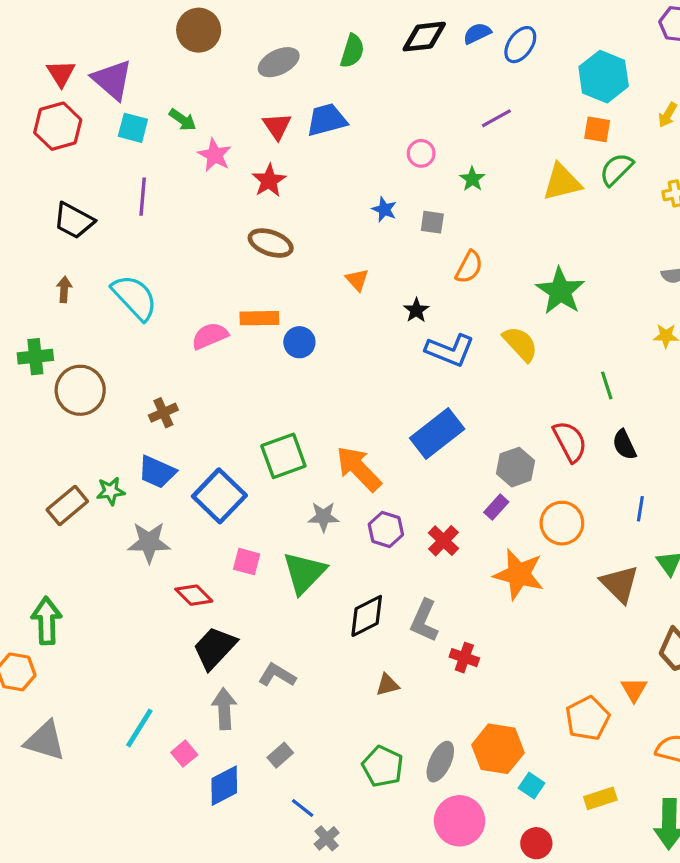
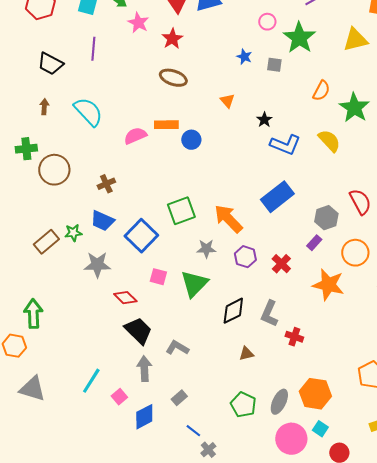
green star: (472, 179) -> (299, 38), size x2.0
orange semicircle: (469, 267) -> (321, 91), moved
black trapezoid: (215, 648) -> (138, 331), turned 92
cyan square: (532, 786) -> (320, 429), moved

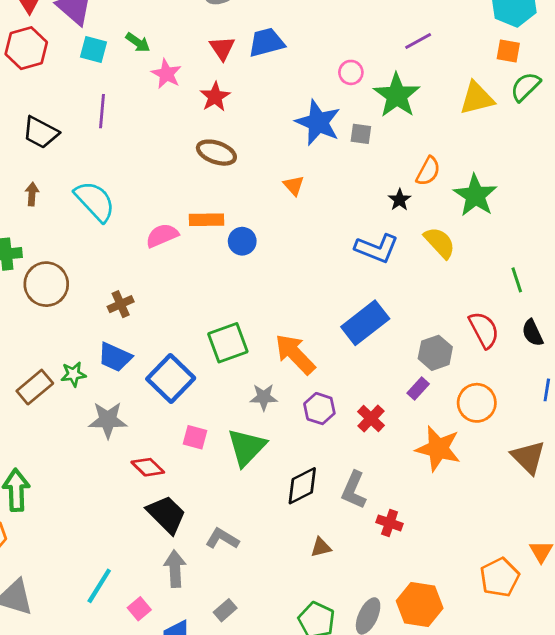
blue star: (244, 57) -> (318, 122), size x2.0
black star: (264, 120) -> (400, 200), moved

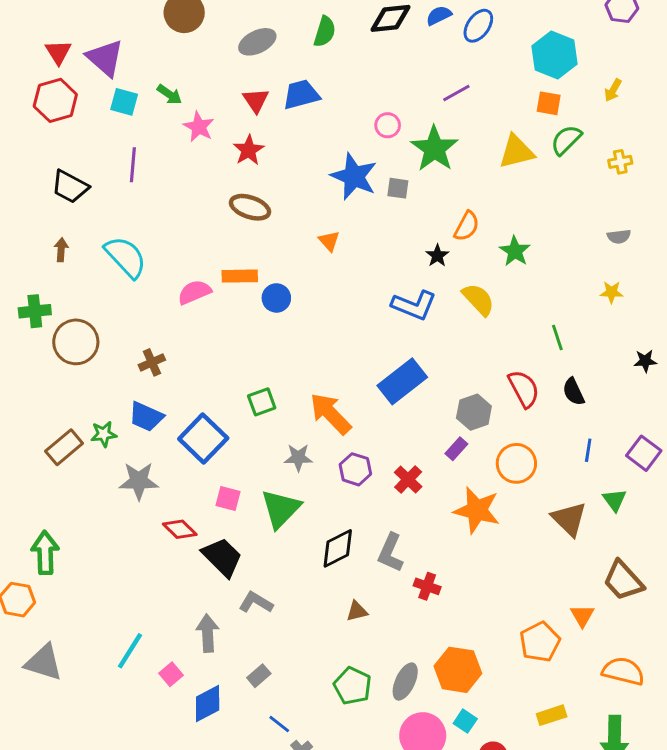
green star: (475, 195) -> (515, 251), size x0.7
green square: (228, 343) -> (262, 402), size x0.7
black trapezoid: (166, 514) -> (222, 557), moved

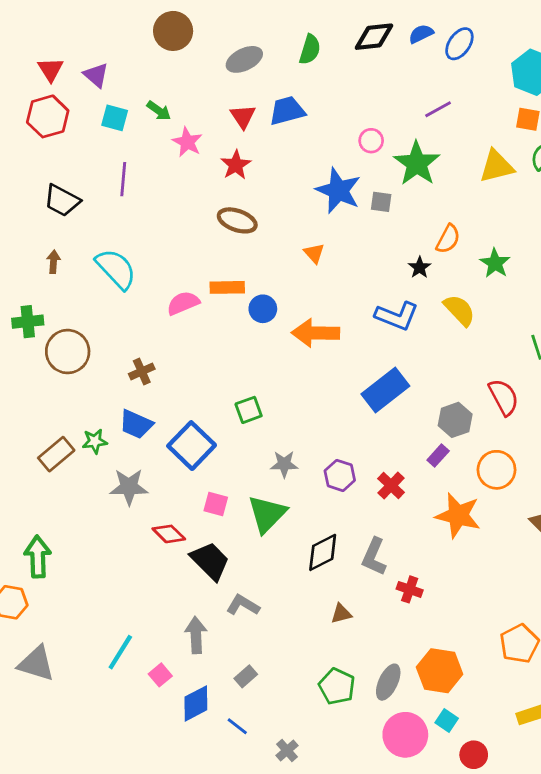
purple triangle: (105, 58) -> (96, 75), size x0.7
orange arrow: (331, 414) -> (316, 333), moved, turned -45
blue line: (279, 724) -> (237, 726), moved

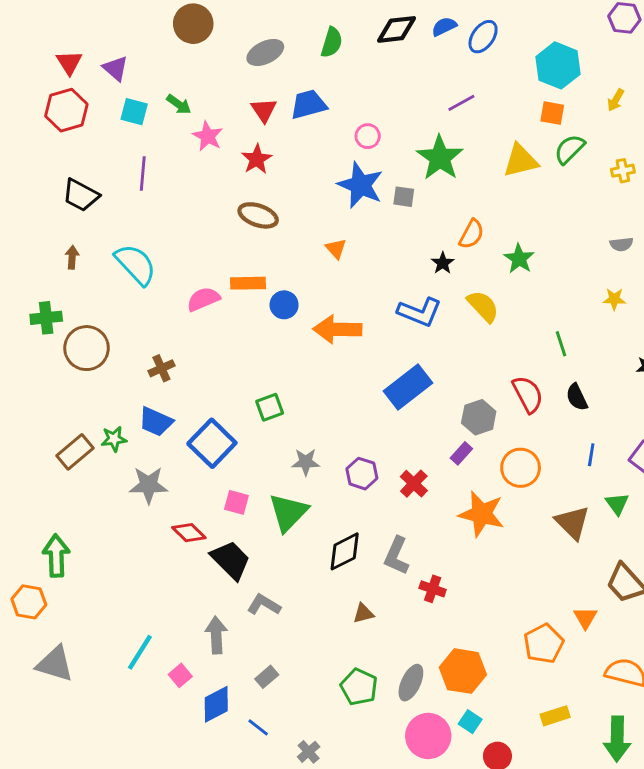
pink circle: (371, 141) -> (368, 136), moved

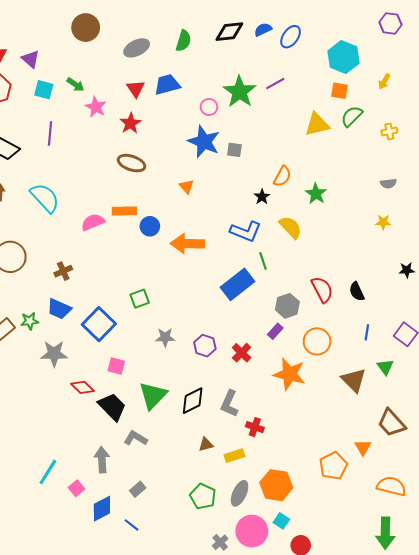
green star: (440, 158) -> (240, 92), moved
green line: (561, 344) -> (263, 261), moved
green triangle: (288, 512) -> (153, 395), moved
yellow rectangle: (555, 716) -> (234, 456), moved
gray cross: (309, 752) -> (220, 542), moved

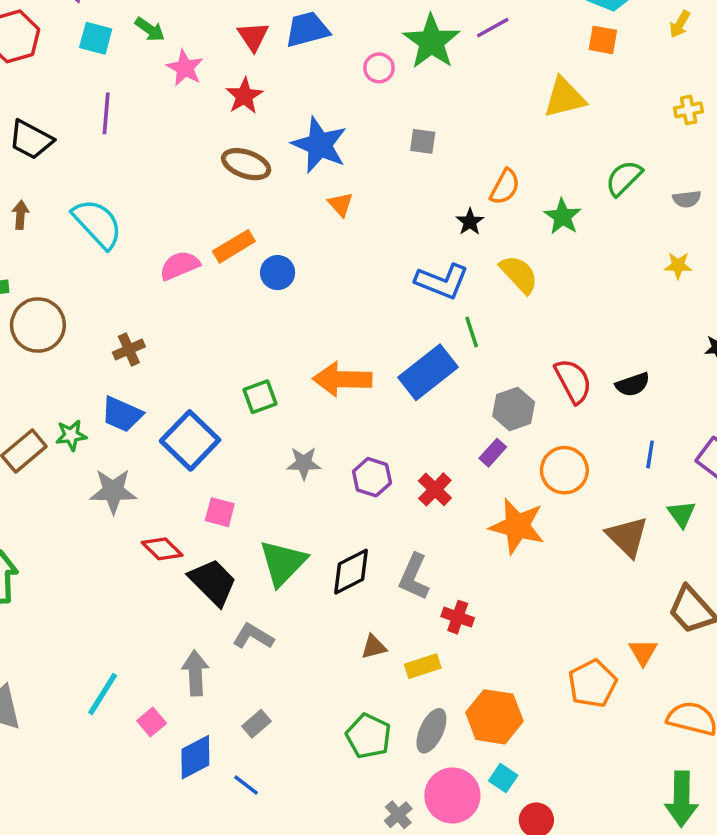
green semicircle: (352, 116) -> (624, 178), moved
blue star: (204, 142) -> (320, 145), moved
orange rectangle: (124, 211) -> (234, 246), turned -30
orange arrow: (188, 244) -> (342, 379), moved
black semicircle: (357, 292) -> (633, 384), turned -84

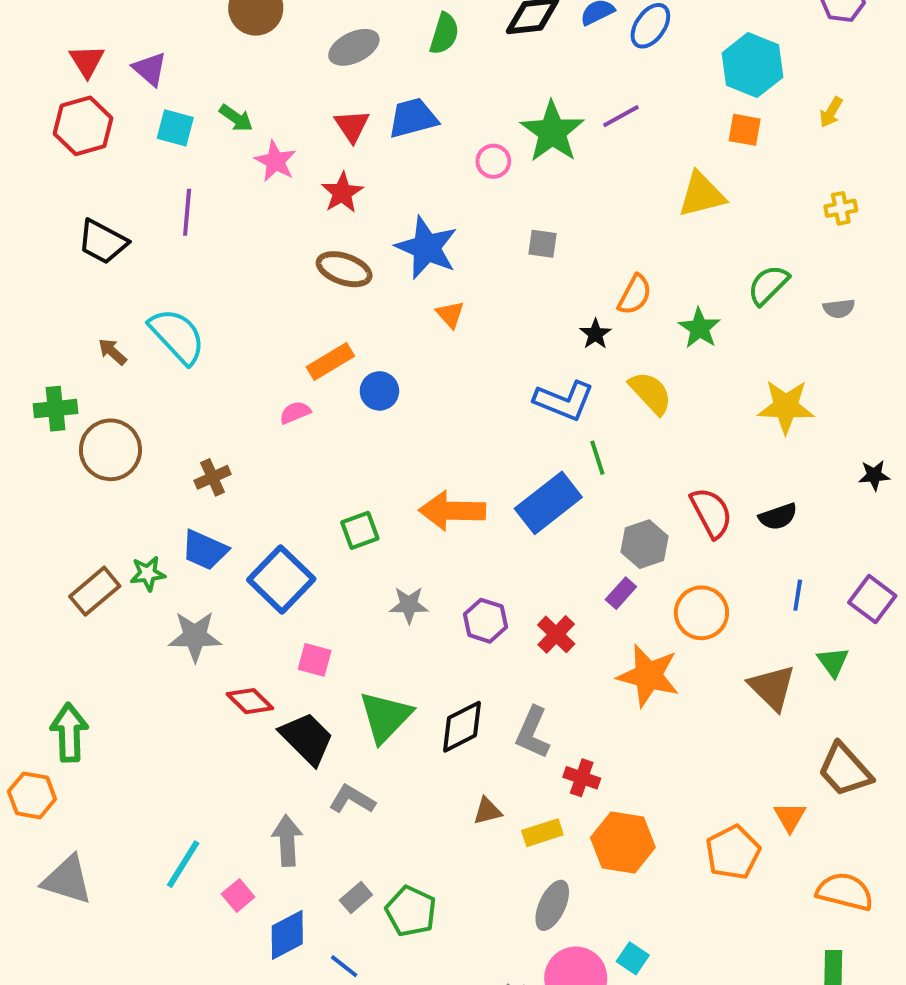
brown arrow: (20, 215) -> (112, 352), moved, turned -52
pink semicircle: (180, 266) -> (295, 413), moved, size x0.7
yellow star: (678, 266) -> (786, 407), moved, size x1.8
orange hexagon: (494, 717) -> (623, 843), moved
green pentagon: (368, 736) -> (411, 911), moved

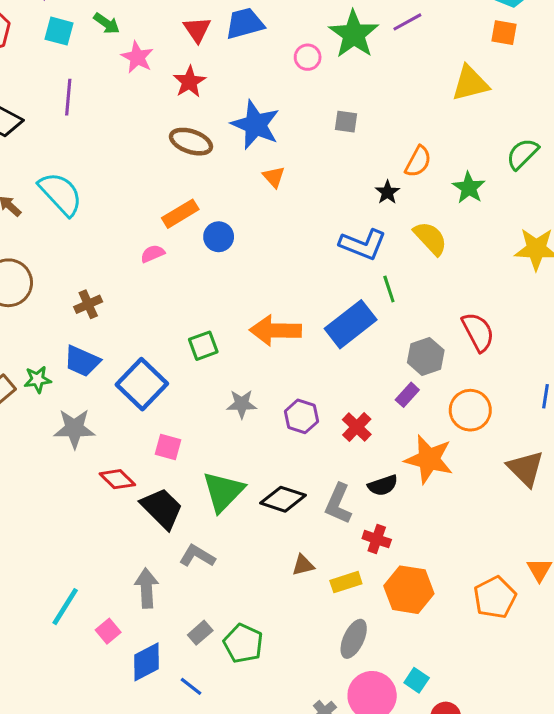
black semicircle: (778, 517) -> (383, 485), moved
black diamond: (462, 727) -> (283, 499), turned 45

